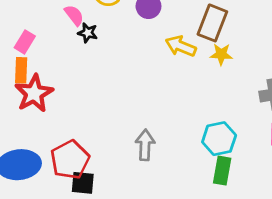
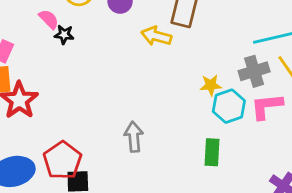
yellow star: (221, 54) -> (211, 85), moved
cyan hexagon: (219, 139) -> (229, 106), moved

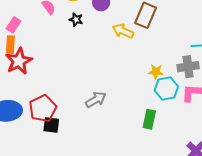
black star: (64, 35) -> (76, 20), moved
gray arrow: (134, 137) -> (96, 100), turned 55

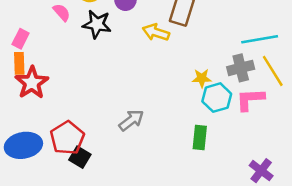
black star: (76, 20) -> (97, 24), size x1.6
black square: (51, 125) -> (80, 157), turned 30

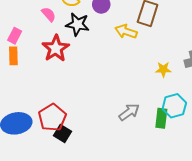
red star: (32, 83) -> (56, 48), moved
cyan hexagon: (217, 98) -> (174, 106), moved
gray arrow: (131, 120) -> (129, 112), moved

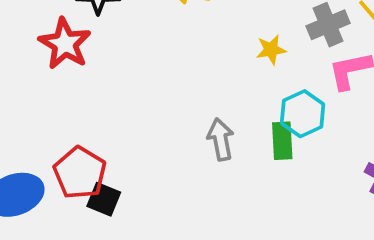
gray arrow: (129, 112) -> (221, 139), turned -55

